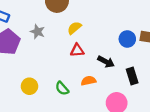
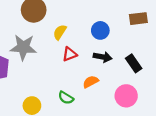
gray star: (38, 32) -> (23, 47), size x1.6
blue circle: (127, 39) -> (100, 30), moved

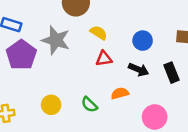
yellow semicircle: (60, 32) -> (99, 33), turned 77
black rectangle: (134, 63) -> (171, 73), moved

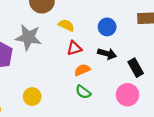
black rectangle: (171, 73) -> (136, 68), moved
orange semicircle: (120, 93) -> (82, 70), moved
green semicircle: (89, 105) -> (83, 92), moved

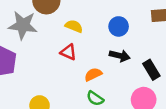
gray star: (28, 37) -> (23, 25), moved
red triangle: (74, 48) -> (68, 52), moved, turned 42

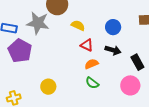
red triangle: (68, 52) -> (87, 45), moved

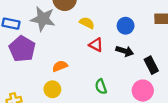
orange semicircle: (91, 64) -> (60, 66), moved
green semicircle: (92, 83) -> (101, 87), turned 32

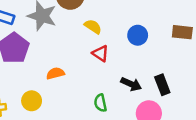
black arrow: (125, 51) -> (131, 84), moved
yellow circle: (52, 89) -> (32, 101), moved

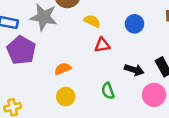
red triangle: (101, 53) -> (102, 45), turned -35
yellow circle: (32, 101) -> (66, 97), moved

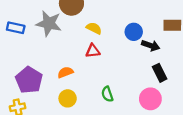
red triangle: (102, 45) -> (93, 51), moved
purple pentagon: (21, 50) -> (29, 80), moved
black arrow: (134, 70) -> (151, 46), moved

